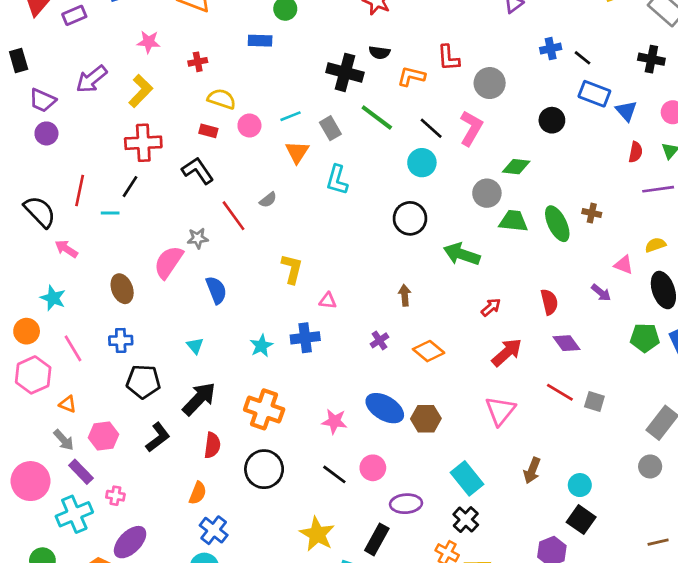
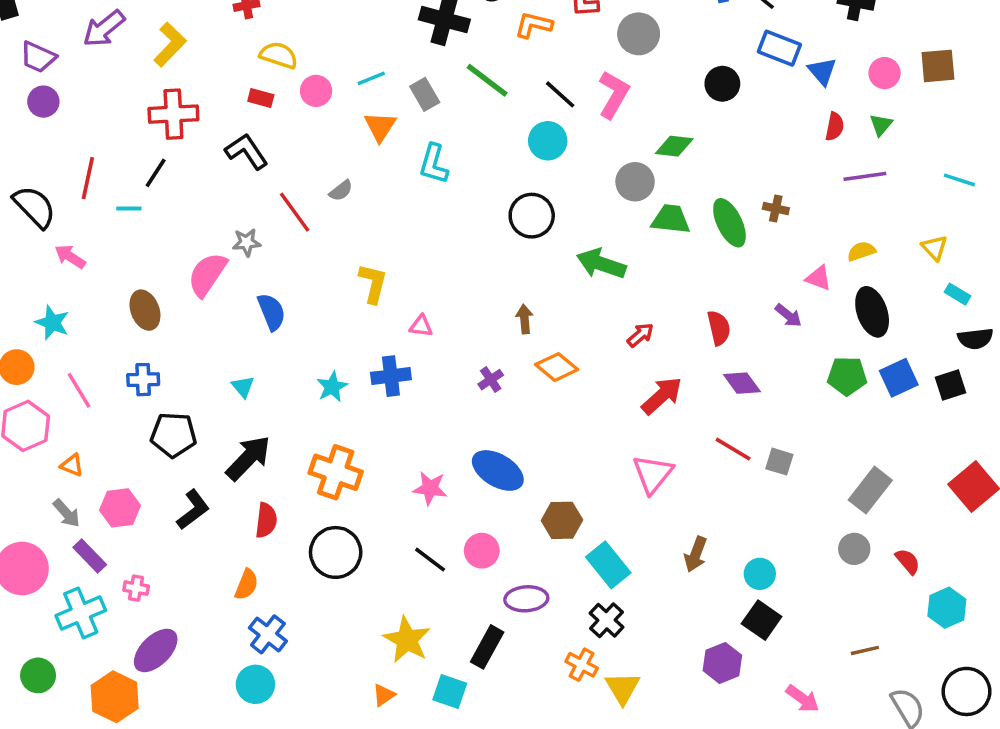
orange diamond: (429, 351) -> (557, 367), moved
brown hexagon: (426, 419) -> (562, 520), moved

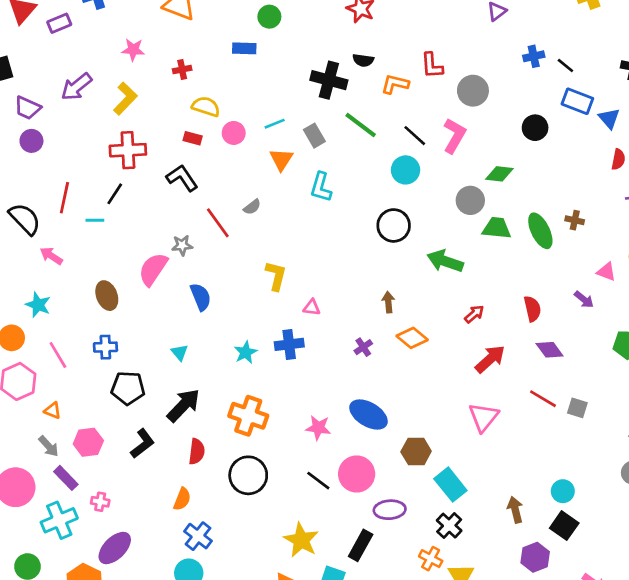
pink circle: (482, 551) -> (357, 474), size x1.4
brown arrow: (696, 554) -> (515, 510), moved, turned 145

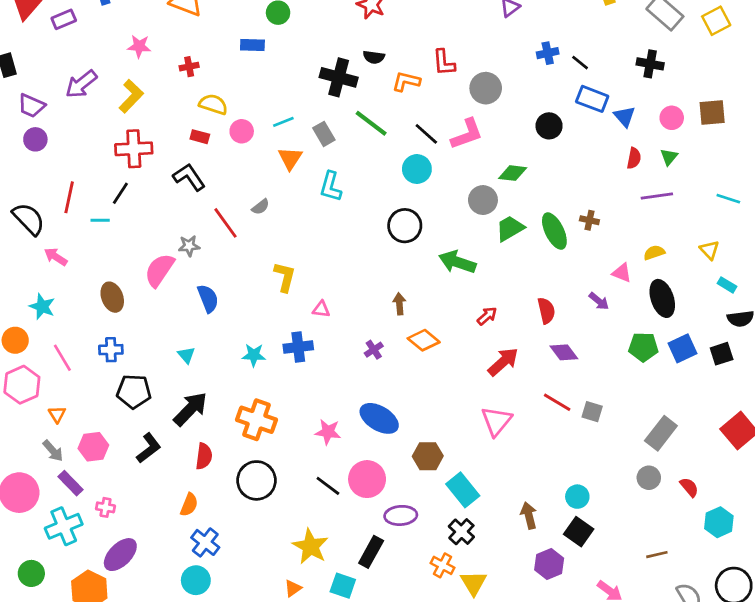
pink L-shape: (454, 136) -> (467, 134), turned 40
green trapezoid: (497, 228) -> (510, 228), turned -36
cyan star: (246, 352) -> (254, 355), turned 30
orange triangle: (53, 411) -> (57, 414), turned 36

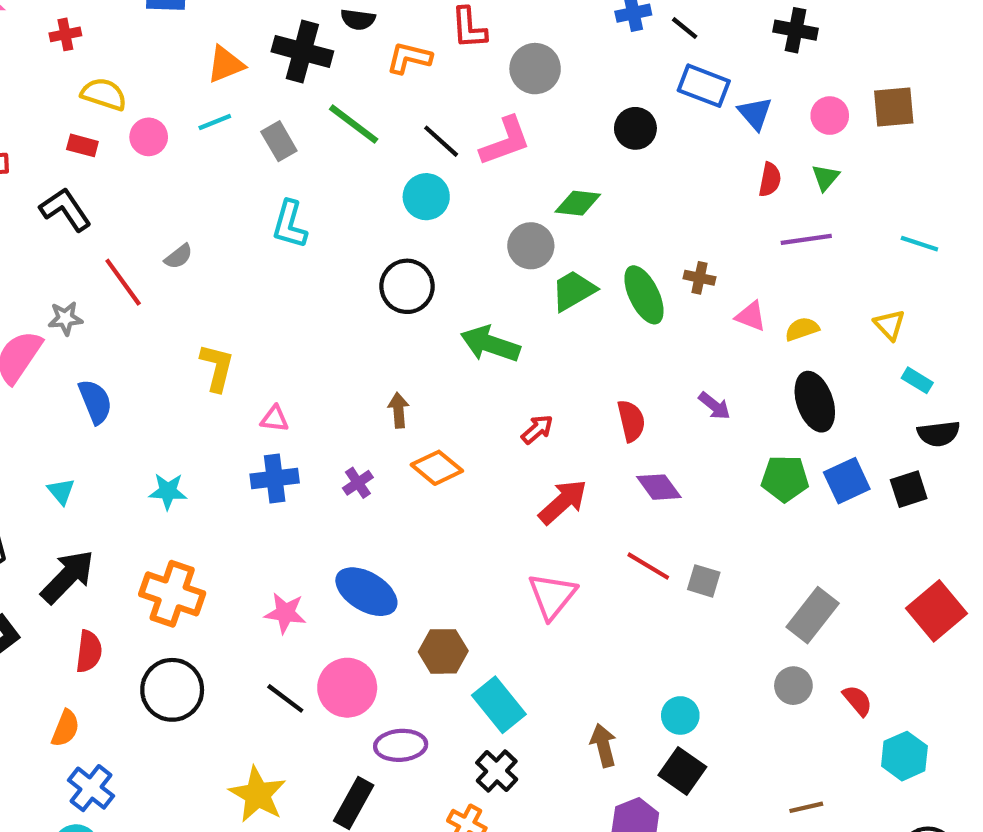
orange triangle: (290, 158) -> (226, 64), moved, turned 35
pink triangle: (622, 273) -> (751, 316), moved
blue cross: (298, 347) -> (275, 478), moved

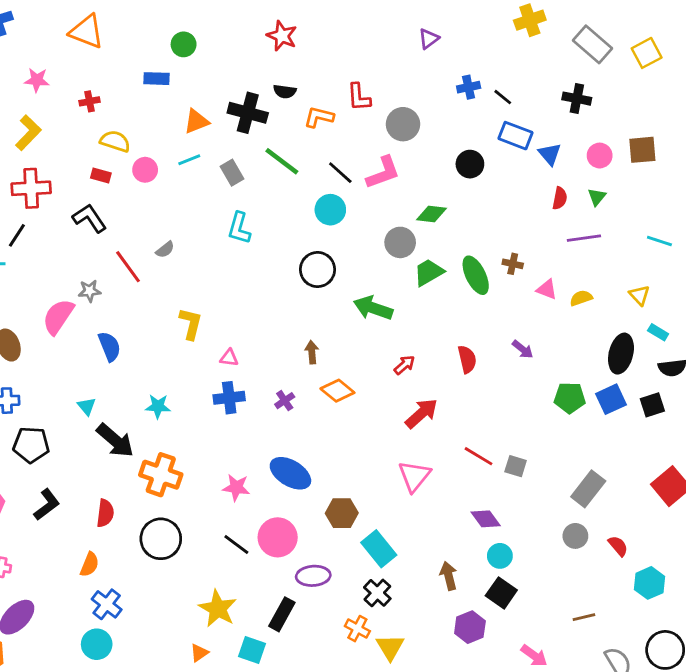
black ellipse: (815, 402) -> (621, 354), moved, turned 33
purple diamond: (659, 487) -> (486, 519), moved
black arrow: (68, 577) -> (115, 440), moved, turned 87

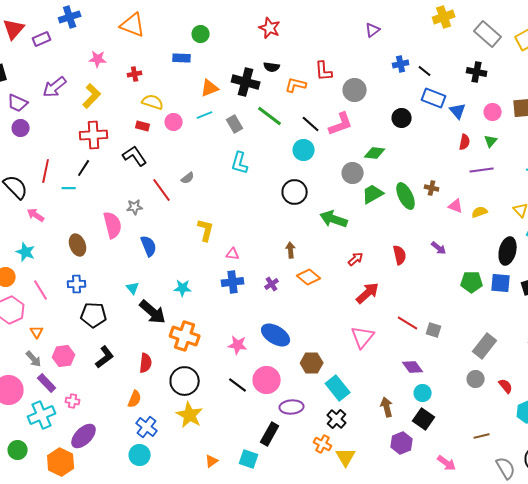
pink semicircle: (58, 317) -> (113, 225), turned 132
blue square: (611, 399) -> (501, 283), turned 30
yellow star: (218, 609) -> (190, 415), moved

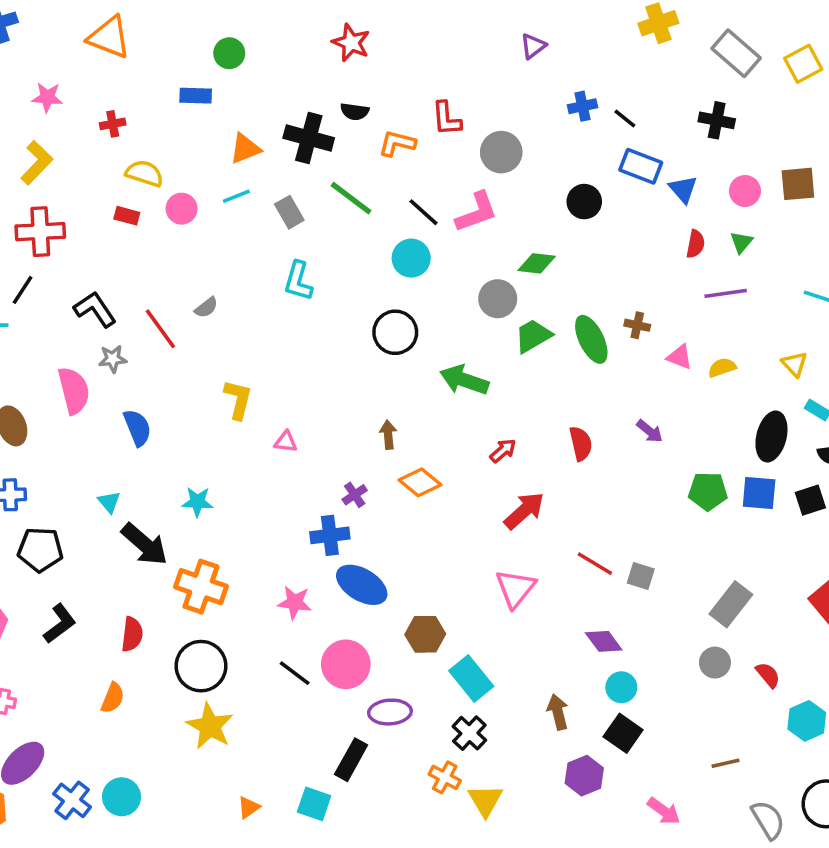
black L-shape: (135, 156) -> (95, 309), moved
blue cross: (233, 282) -> (330, 535), moved
blue cross: (147, 427) -> (72, 800), moved

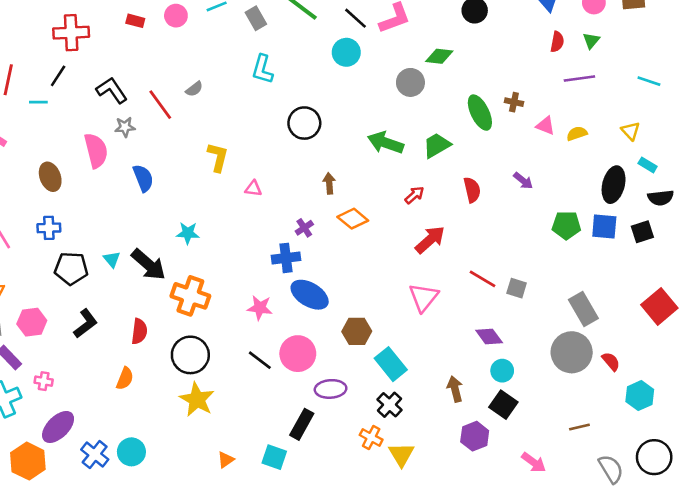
black circle: (395, 332) -> (304, 123), moved
green trapezoid: (533, 336) -> (437, 145), moved
cyan triangle: (109, 502) -> (112, 259), moved
gray rectangle: (731, 604) -> (583, 309), turned -68
gray circle: (715, 663) -> (572, 352), size x1.8

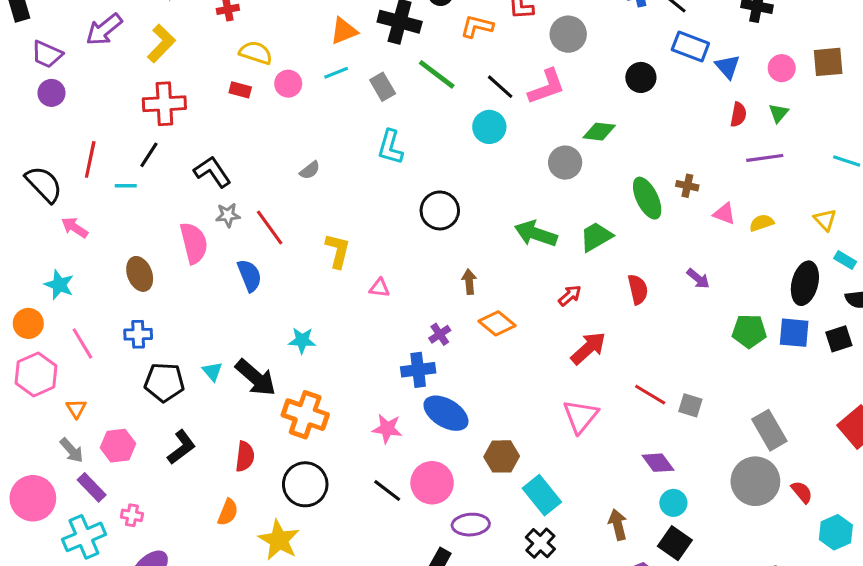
red line: (160, 105) -> (270, 228), moved
yellow star: (197, 399) -> (279, 540), moved

